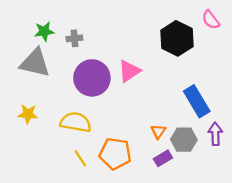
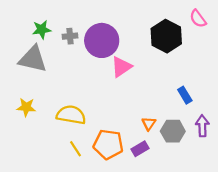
purple circle: (92, 78) -> (102, 40), moved
blue rectangle: (197, 101) -> (185, 95), size x0.6
purple rectangle: (163, 158) -> (140, 149), moved

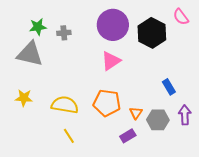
purple circle: (102, 40) -> (113, 25), moved
orange pentagon: (108, 144) -> (107, 103), moved

